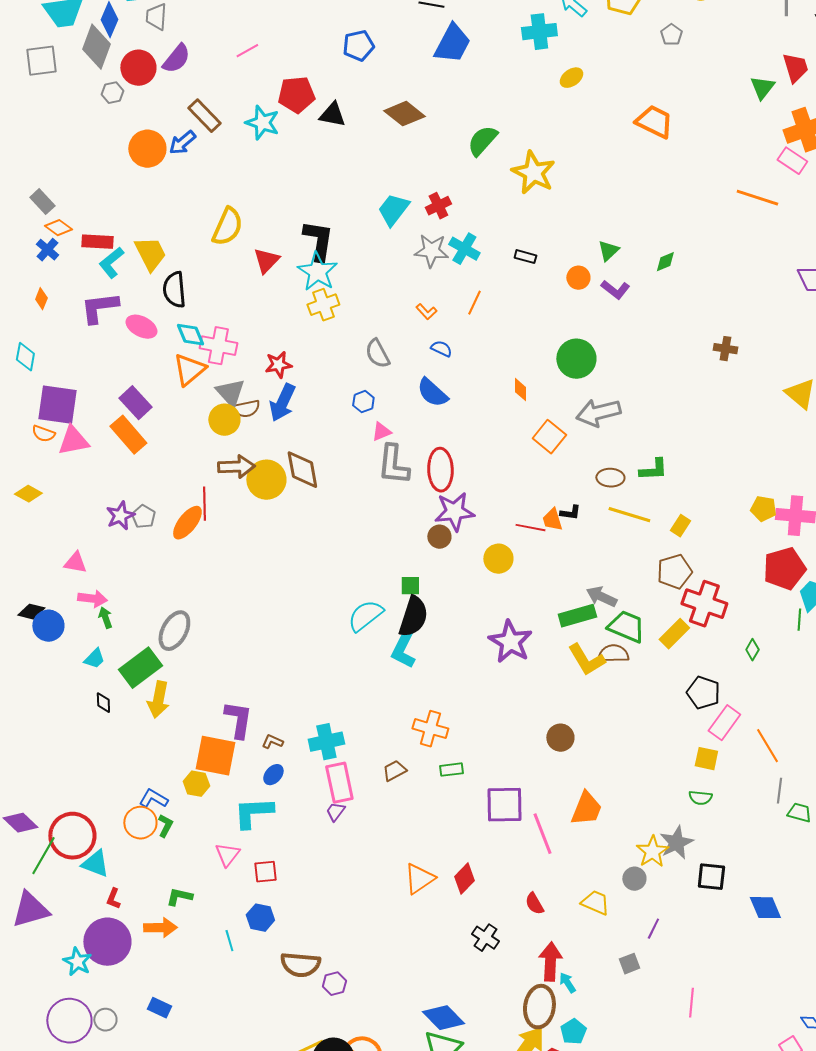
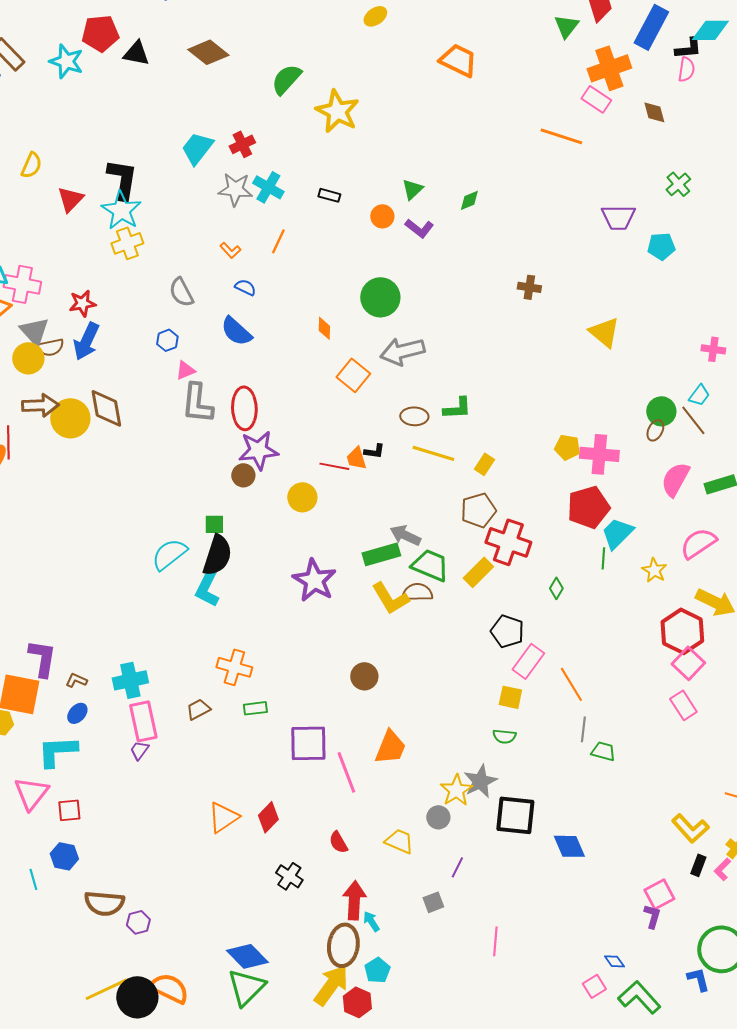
yellow semicircle: (227, 227) -> (31, 165), size x0.7
pink triangle: (227, 855) -> (31, 793), size x1.4
black square: (711, 877) -> (515, 815), size x1.4

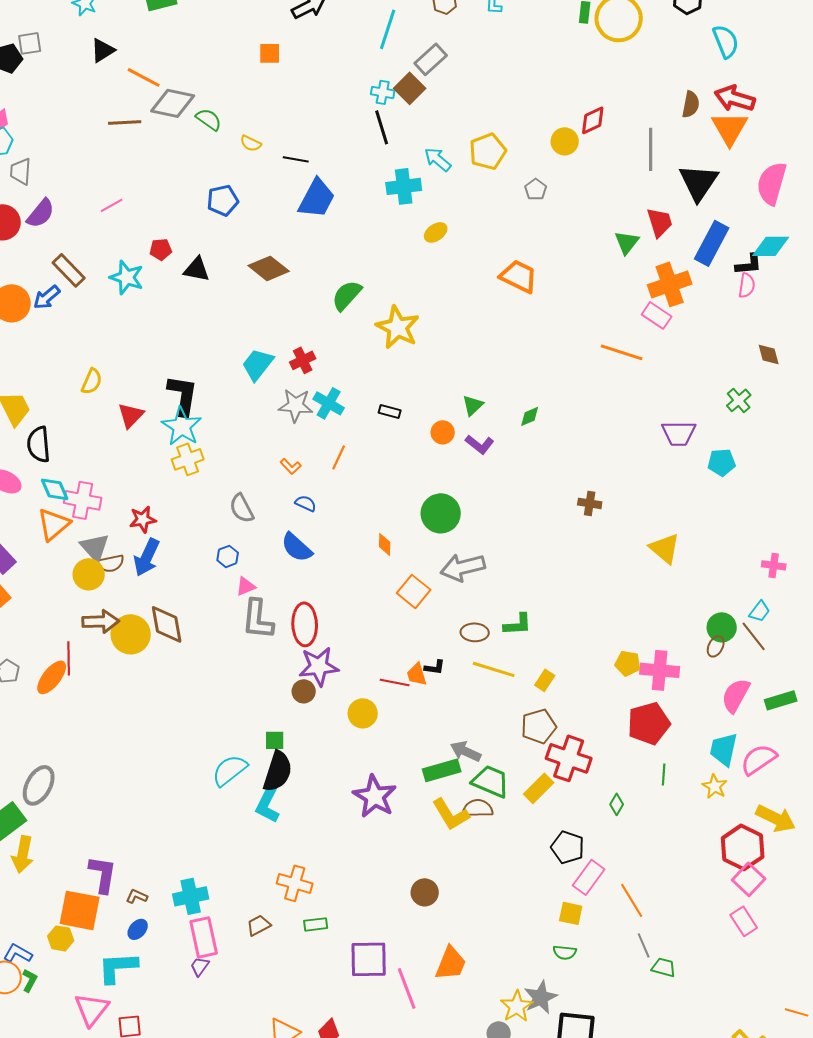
red pentagon: (100, 33) -> (161, 249), size x0.6
brown diamond: (654, 112) -> (769, 354), moved
cyan trapezoid: (617, 533) -> (724, 749), moved, turned -33
gray line: (583, 729) -> (644, 945), turned -30

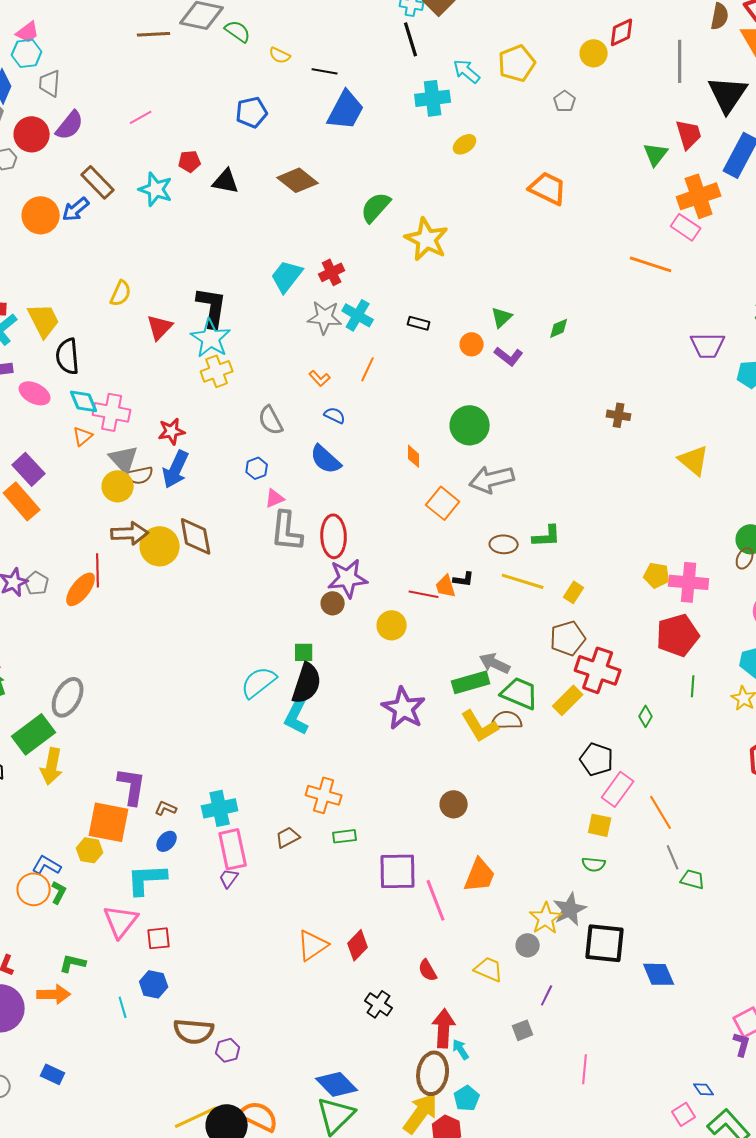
orange triangle: (54, 524) -> (83, 436), size x0.6

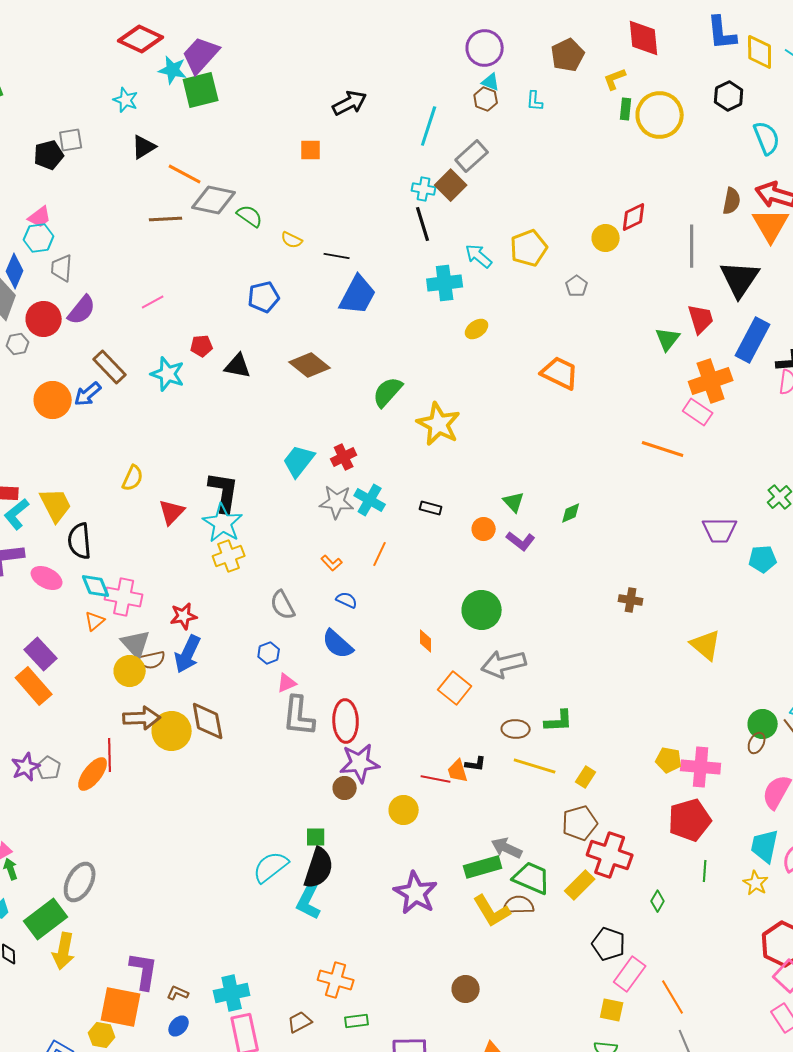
green triangle: (502, 317) -> (514, 502), turned -30

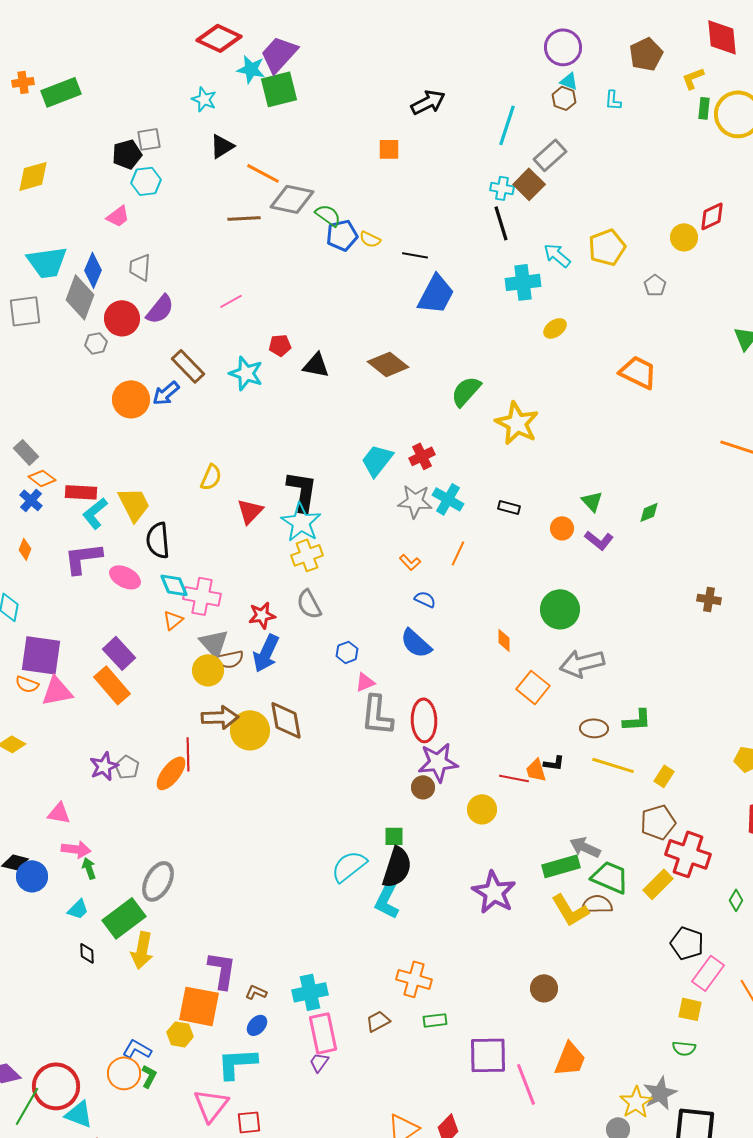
cyan hexagon: (39, 238) -> (146, 181), moved
blue pentagon: (264, 297) -> (342, 235), moved
gray semicircle: (283, 605) -> (309, 604), moved

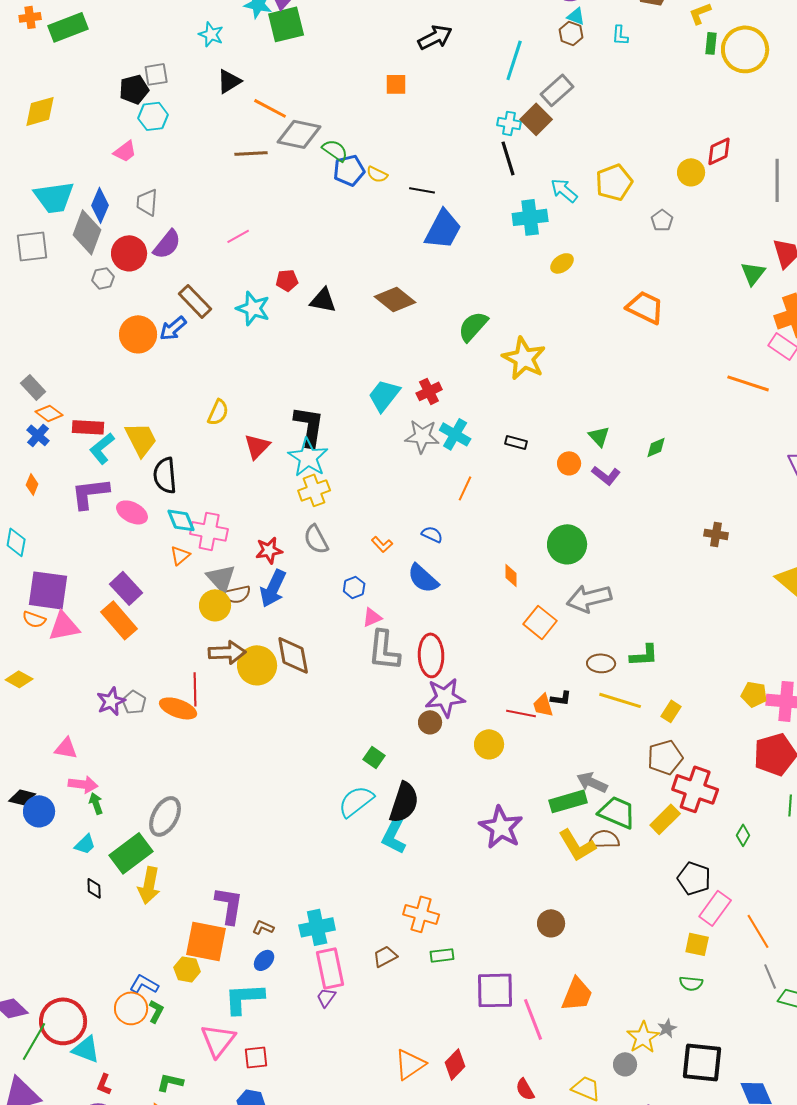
orange L-shape: (410, 562) -> (382, 544), moved
orange ellipse: (171, 773) -> (178, 708), turned 72
green square: (394, 836) -> (374, 757), moved, turned 35
gray star: (660, 1093) -> (667, 1028), size x0.6

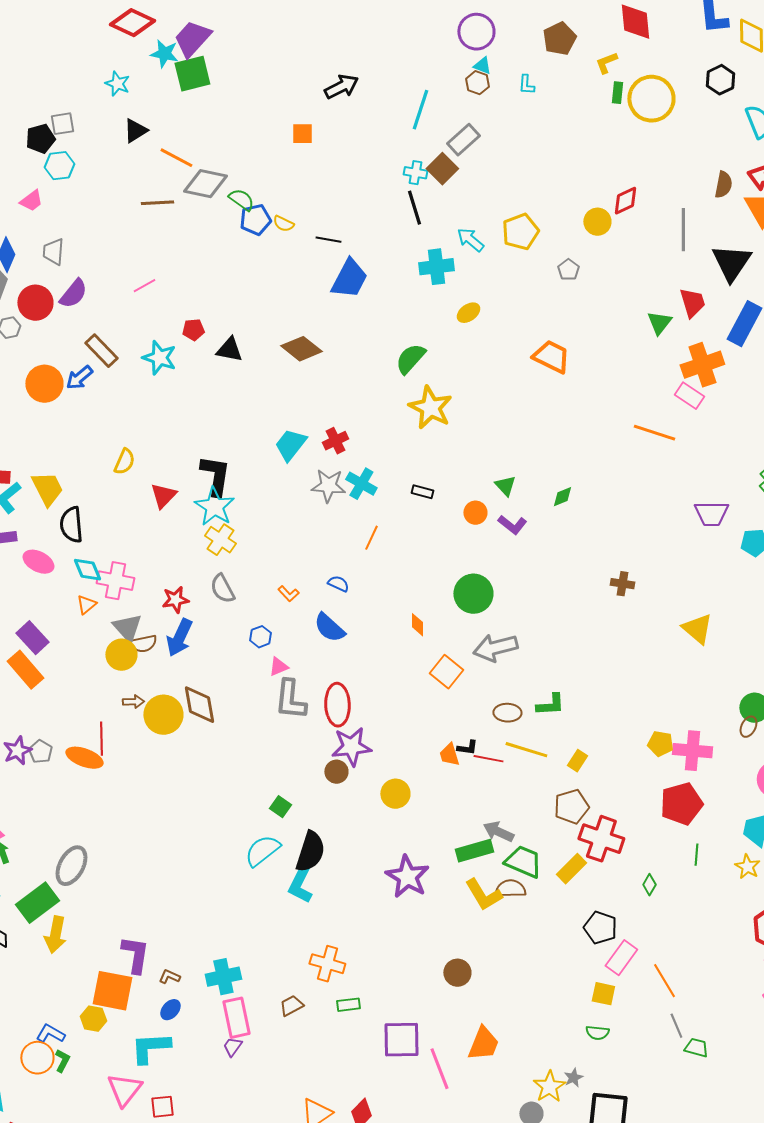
green semicircle: (473, 326) -> (410, 359), moved
yellow cross: (314, 490) -> (220, 540), turned -36
brown arrow: (227, 652) -> (133, 702), size x0.6
red line: (521, 713) -> (488, 759), moved

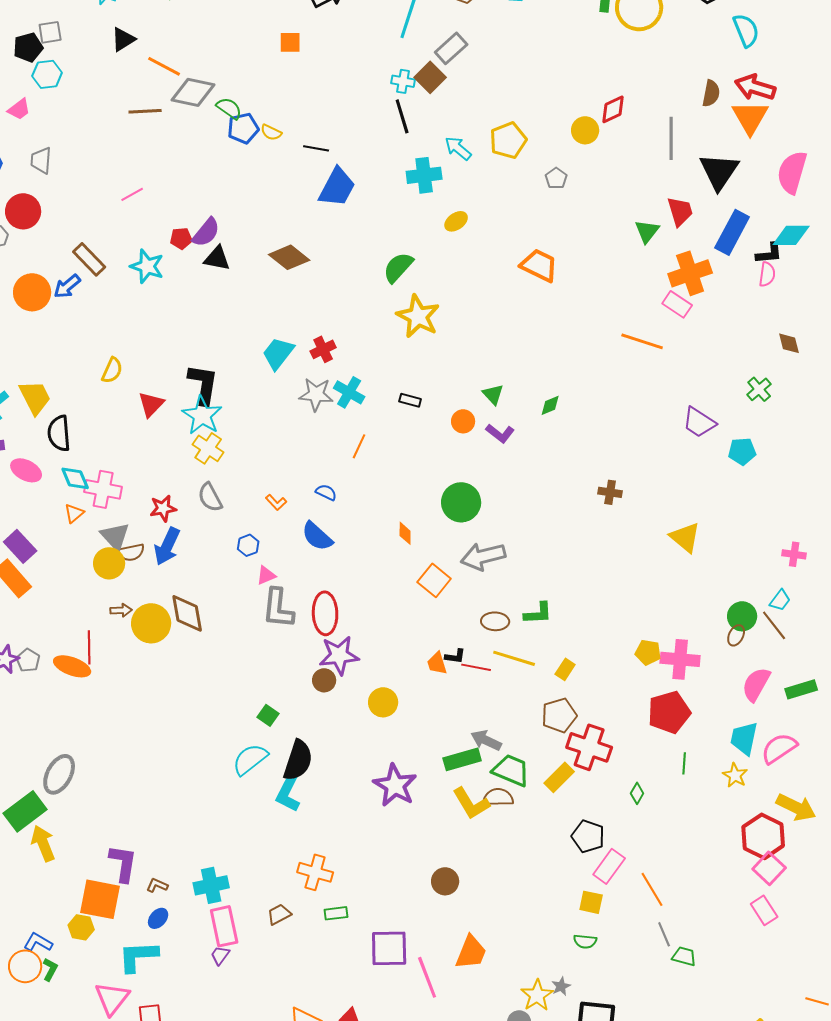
purple semicircle: (73, 294) -> (206, 232), moved
purple trapezoid: (711, 514) -> (699, 422), turned 33
yellow arrow: (55, 935) -> (43, 843), turned 147

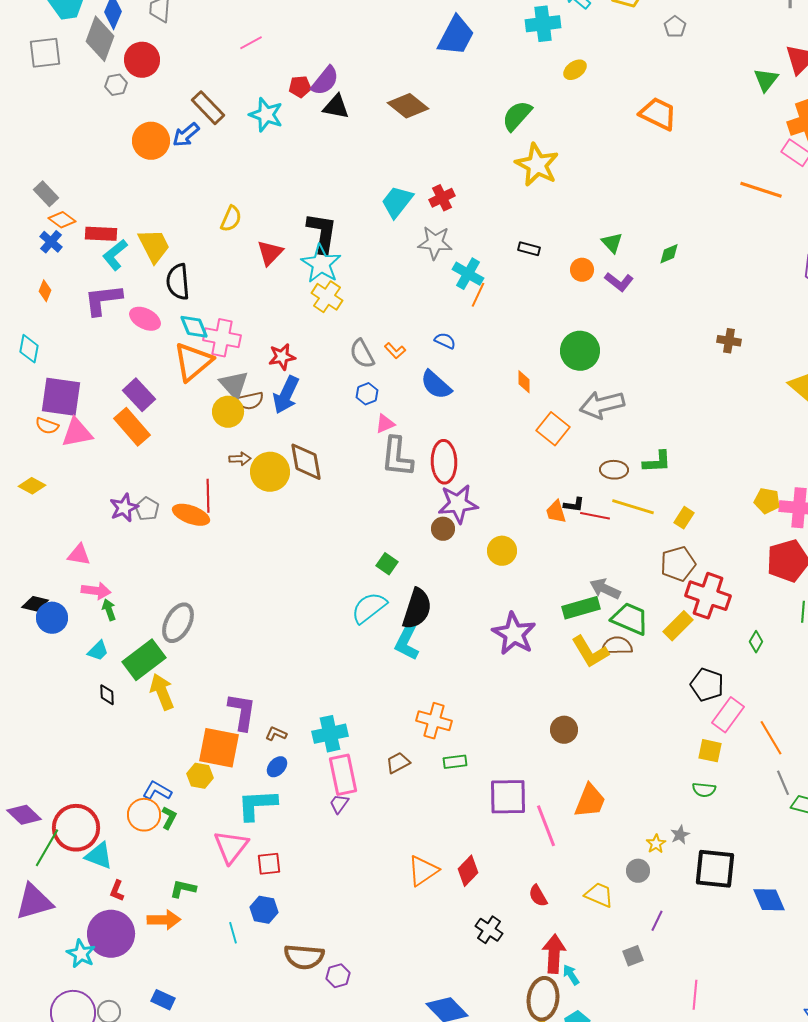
cyan cross: (349, 392) -> (468, 274), moved
gray semicircle: (210, 497) -> (362, 354), moved
orange triangle: (74, 513) -> (193, 362), size x2.0
yellow star: (537, 995) -> (656, 844), size x0.6

